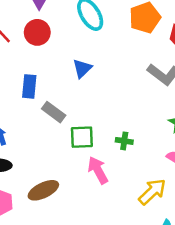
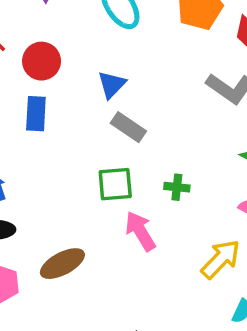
red circle: (37, 32) -> (42, 61), moved
gray rectangle: (54, 112) -> (128, 127), moved

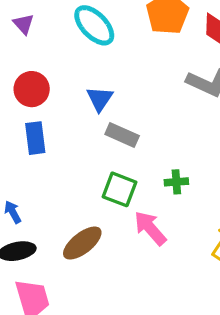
green square: (115, 184) -> (119, 189), turned 36
brown ellipse: (62, 264) -> (82, 243), moved

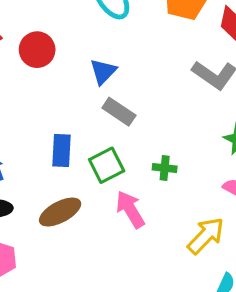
blue rectangle: (35, 138) -> (61, 151), moved
green square: (119, 189) -> (107, 165), turned 32

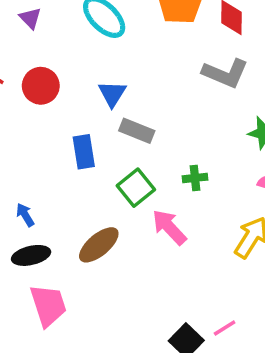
blue rectangle: (61, 151) -> (84, 152), moved

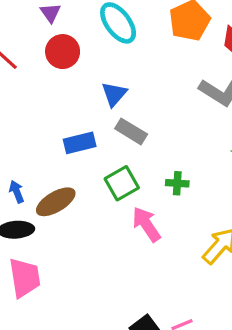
red circle: (41, 86) -> (63, 52), moved
blue rectangle: (84, 152) -> (80, 143), turned 76
brown ellipse: (99, 245) -> (56, 202), moved

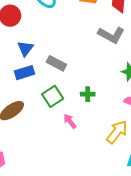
blue triangle: (114, 94) -> (25, 49), moved
pink arrow: (146, 224) -> (70, 121), size x0.7

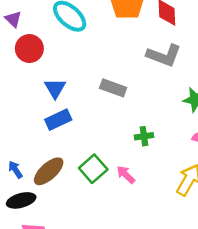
gray rectangle: (56, 63) -> (113, 88), moved
green square: (53, 96) -> (93, 169), moved

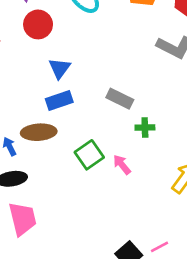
gray rectangle: (113, 88) -> (120, 99), moved
brown ellipse: (49, 171) -> (39, 132), moved, turned 32

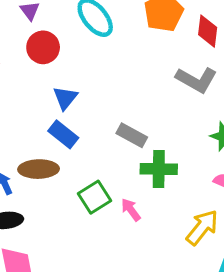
blue rectangle: (59, 101) -> (63, 134), turned 55
green cross: (145, 127) -> (159, 169), size x1.6

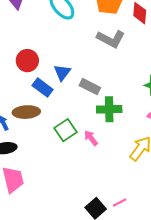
red circle: (43, 47) -> (27, 61), moved
gray L-shape: (196, 80) -> (111, 39), moved
blue triangle: (65, 98) -> (62, 72), moved

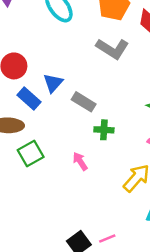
green cross: (109, 109) -> (104, 130), size x0.7
green square: (66, 130) -> (31, 153), moved

